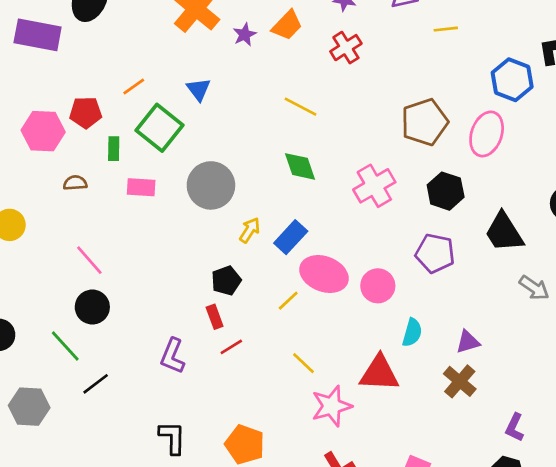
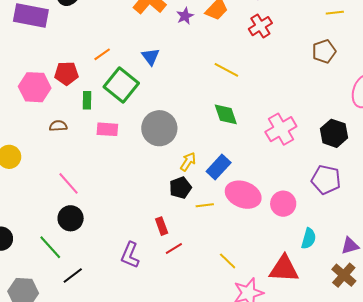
brown pentagon: (425, 122) -> (324, 51), moved, size x0.7
black pentagon: (226, 281) -> (180, 188), moved
yellow line: (288, 301) -> (205, 205), moved, turned 36

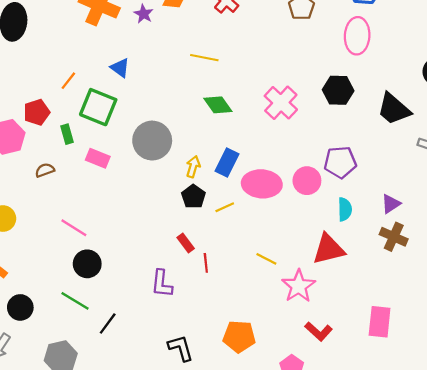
pink rectangle: (107, 129) -> (98, 158), turned 35
purple pentagon: (326, 180) -> (340, 162), moved
red line: (174, 248) -> (206, 263), turned -48

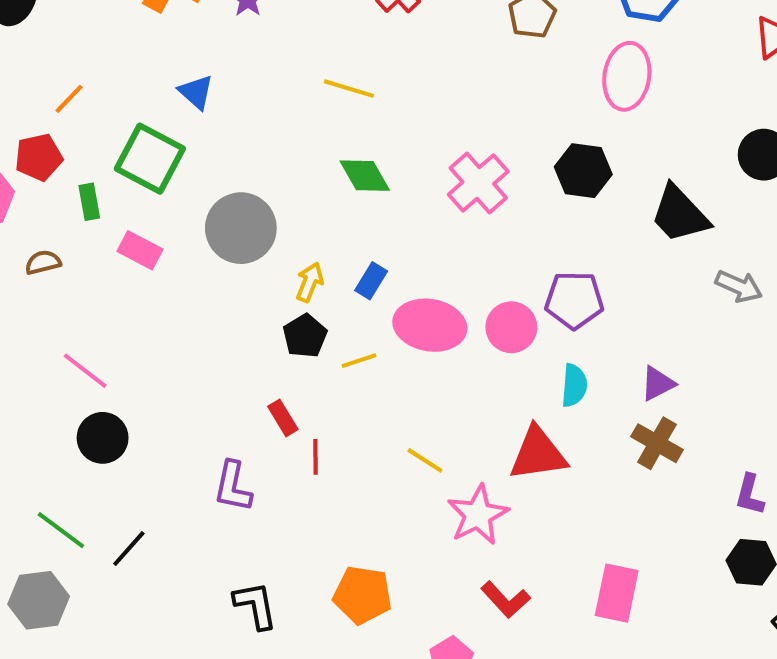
orange line: (68, 81) -> (69, 99), moved
blue rectangle: (227, 163) -> (371, 281), size x0.7
green line: (75, 301) -> (61, 530), moved

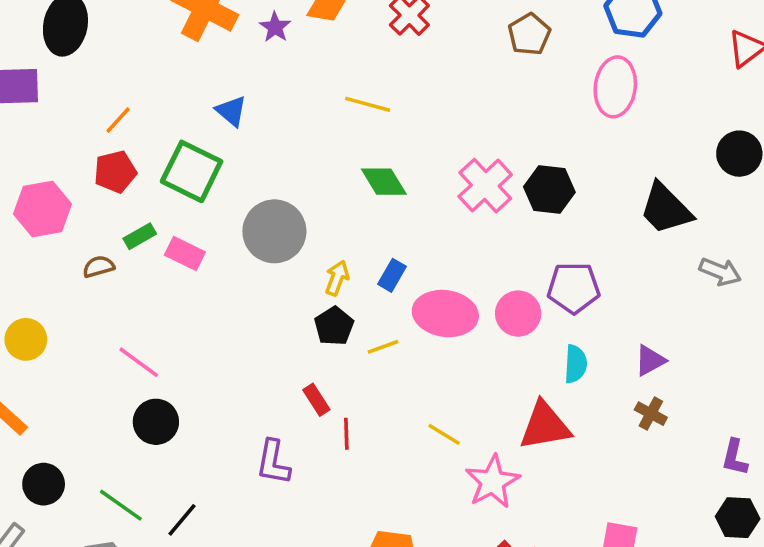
red pentagon: (39, 157) -> (115, 172), moved
black hexagon: (583, 171) -> (549, 190), moved
green rectangle: (89, 202) -> (140, 236), moved, turned 72
brown cross: (657, 443) -> (651, 414), size x0.7

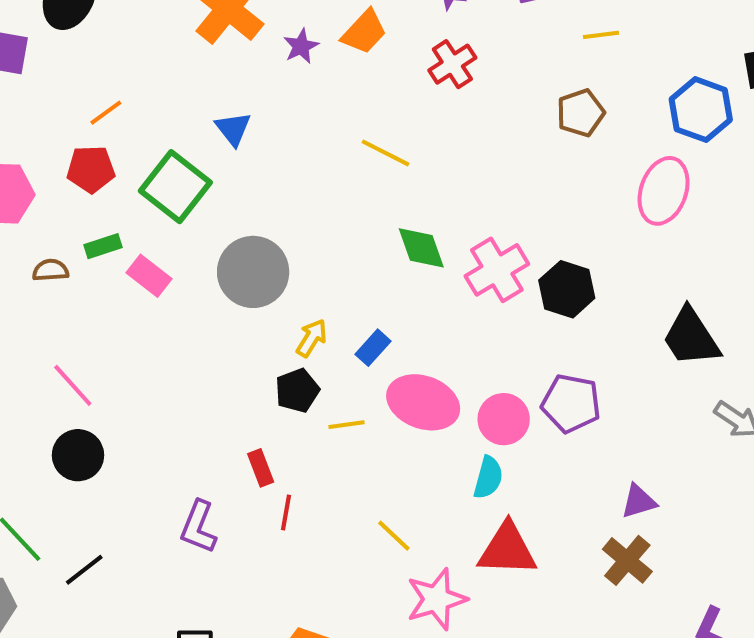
green diamond: (384, 182) -> (421, 248), moved
cyan semicircle: (576, 364) -> (488, 478), moved
brown cross: (651, 414) -> (627, 560), size x1.4

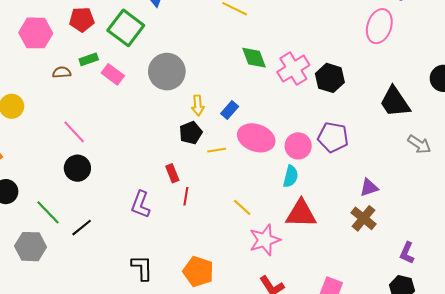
yellow arrow: (312, 338) -> (198, 105), turned 144

